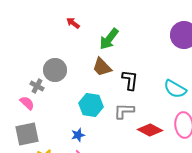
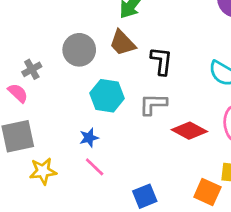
gray circle: (55, 70) -> (79, 50), moved
gray cross: (37, 86) -> (32, 69), turned 32

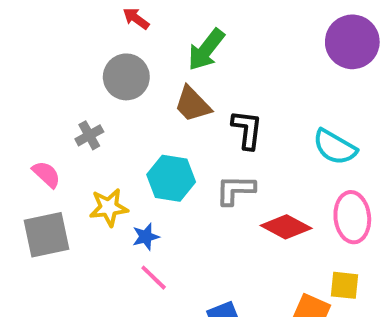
gray circle: (79, 50) -> (126, 77), moved
gray cross: (32, 69) -> (89, 135), moved
yellow star: (43, 171) -> (109, 207), moved

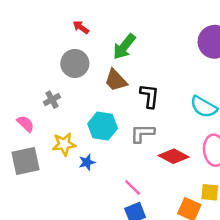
pink line: (154, 278) -> (133, 188), moved

